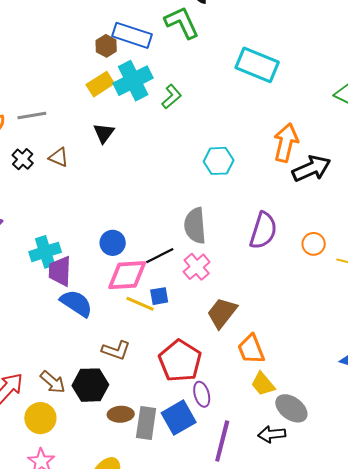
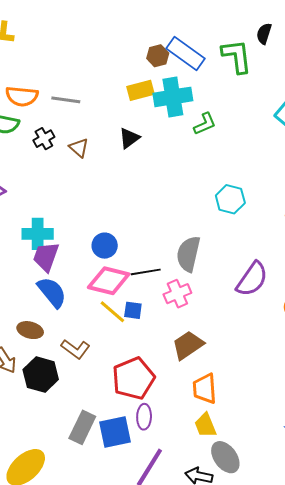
brown ellipse: (121, 414) -> (30, 330), moved

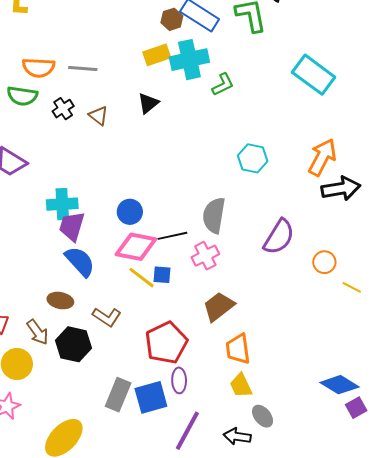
gray ellipse: (225, 457) -> (263, 416), size x0.7

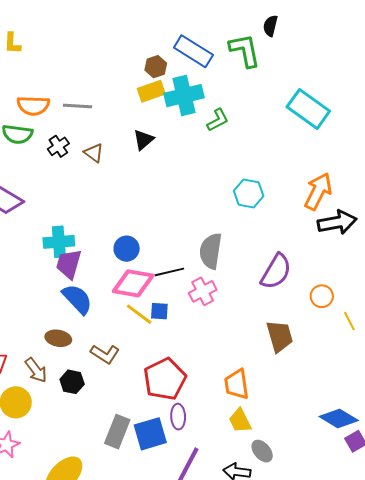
brown hexagon: (172, 19) -> (156, 67), moved
yellow line: (352, 287) -> (349, 321), turned 36
brown trapezoid: (219, 306) -> (280, 336), moved, turned 112
black hexagon: (73, 344) -> (72, 382), size x0.7

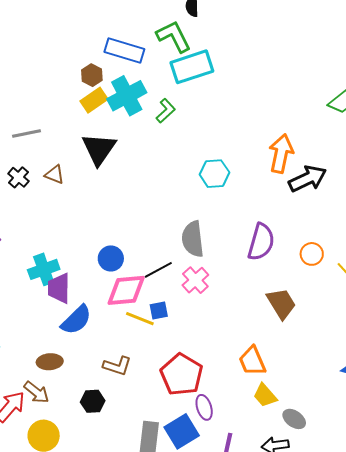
cyan rectangle: (308, 109) -> (192, 67), moved, turned -39
black triangle: (143, 140) -> (99, 149), size x1.6
blue semicircle: (77, 299) -> (76, 320), turned 104
brown ellipse: (58, 338) -> (50, 362), moved
brown arrow: (36, 370) -> (36, 392), moved

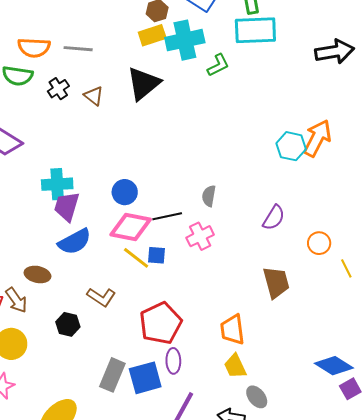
cyan hexagon: (214, 174) -> (291, 146), moved
black arrow: (307, 179) -> (335, 52), moved
gray semicircle: (193, 239) -> (209, 196), size x0.6
purple semicircle: (261, 242) -> (274, 218), size x0.7

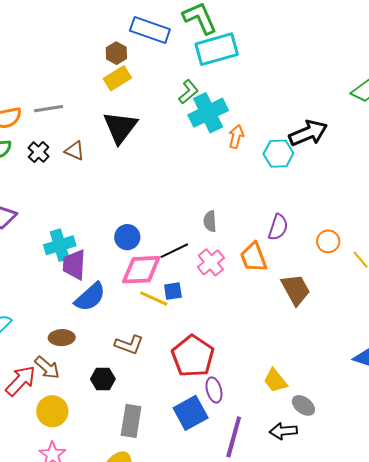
cyan cross: (185, 40) -> (208, 113), moved
black arrow: (335, 52) -> (308, 133), moved
orange arrow: (317, 138) -> (236, 137), moved, size x0.6
orange trapezoid: (232, 330) -> (254, 257), moved
gray rectangle: (112, 375) -> (131, 421), moved

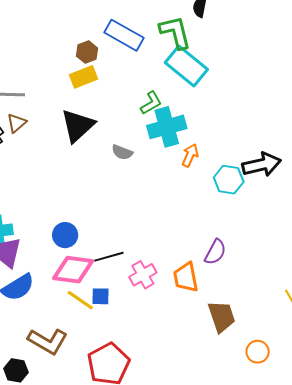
cyan rectangle: (217, 49) -> (186, 66), turned 45
brown triangle: (75, 151) -> (17, 123), moved, turned 45
gray semicircle: (210, 221) -> (122, 152), moved, turned -75
orange circle: (328, 241) -> (258, 352), moved
brown L-shape: (129, 345) -> (48, 341), size x1.4

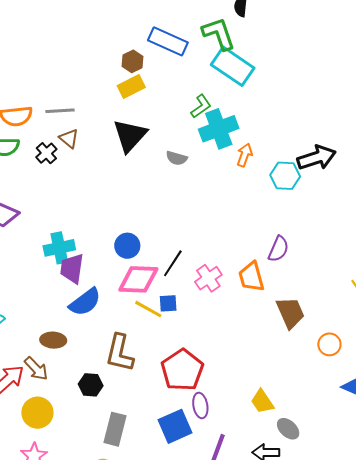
brown triangle: (17, 123) -> (69, 138), turned -35
black line: (109, 257) -> (173, 263), turned -36
brown L-shape: (48, 341) -> (120, 353), turned 78

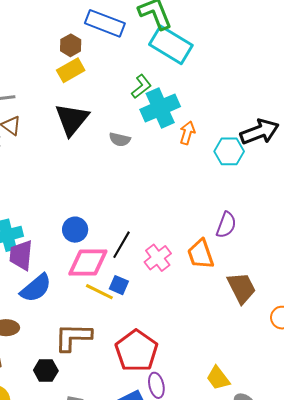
blue square: (168, 303) -> (119, 285), turned 30
brown L-shape: (120, 353) -> (73, 337), turned 81

